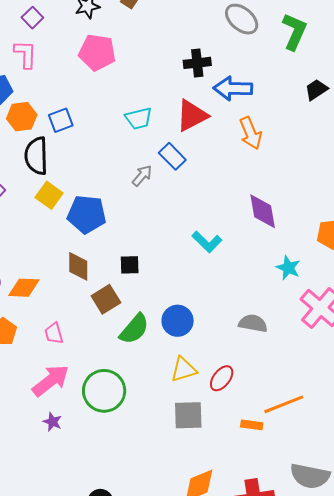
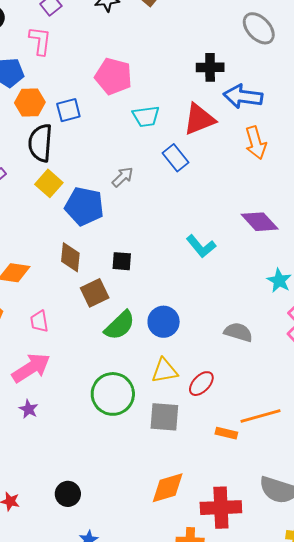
pink pentagon: (97, 52) -> (113, 76), moved
gray arrow: (142, 176) -> (123, 177), moved
purple diamond: (263, 211) -> (260, 222), turned -39
green circle: (104, 391) -> (113, 394), moved

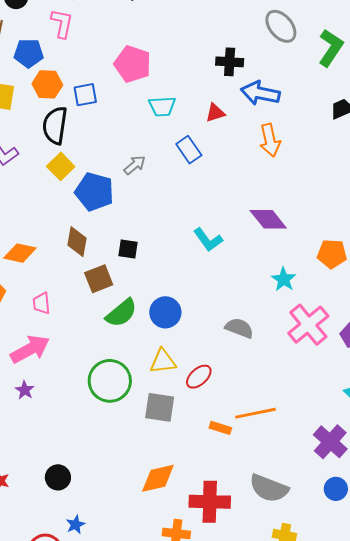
red triangle: (199, 119) -> (215, 113), size x0.6

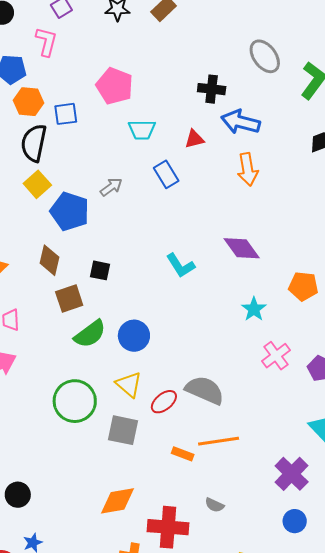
pink cross: (308, 325) -> (276, 356), size x0.7
gray semicircle: (239, 328) -> (205, 390), moved, size x1.4
yellow triangle: (163, 361) -> (129, 384), turned 44
gray semicircle: (269, 488) -> (214, 505), moved, size x0.5

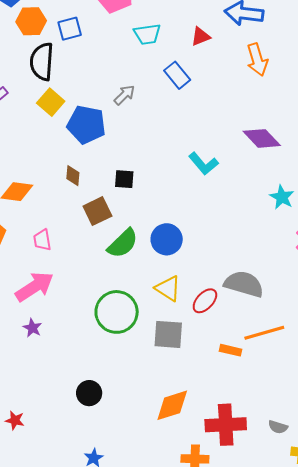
brown diamond: (50, 260) -> (73, 176), size x0.7
black circle: (18, 495) -> (89, 393), moved
gray semicircle: (214, 505) -> (278, 427), moved

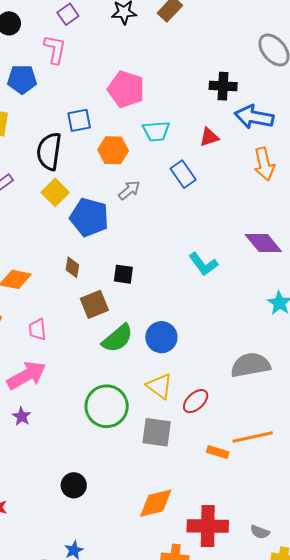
orange hexagon: (31, 21) -> (113, 150), moved
gray semicircle: (244, 284) -> (251, 365), moved, turned -30

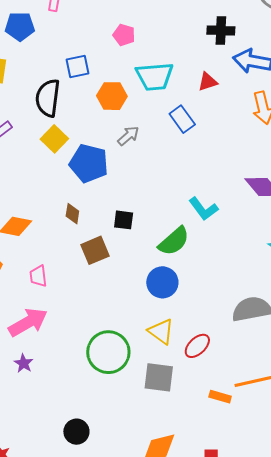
pink pentagon: (126, 89) -> (124, 35), size x0.6
cyan trapezoid: (156, 131) -> (155, 76), size x1.4
green semicircle: (117, 338) -> (174, 241), moved

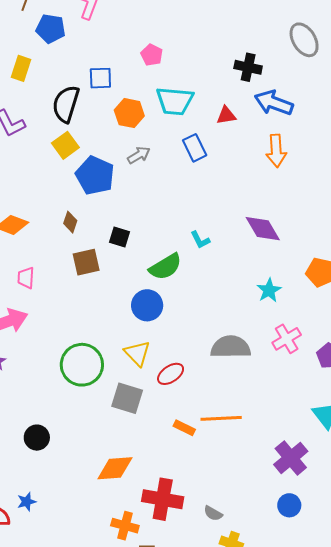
cyan L-shape: (203, 209) -> (200, 240), size x0.7

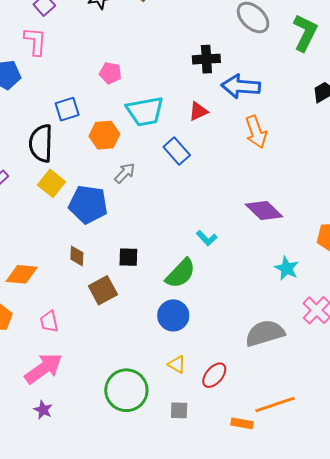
yellow triangle: (137, 353) -> (177, 364), size x0.7
gray square: (127, 398) -> (179, 410), size x0.6

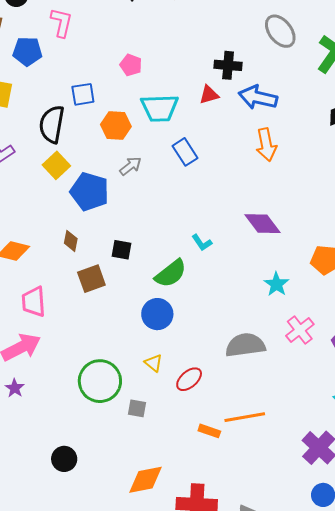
red triangle: (198, 111) -> (209, 95), moved
pink trapezoid: (49, 322) -> (34, 302), size x1.4
gray square: (179, 410) -> (137, 408), moved

